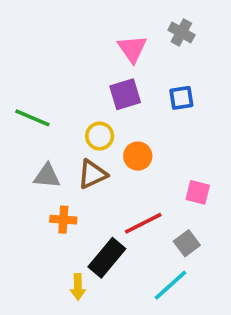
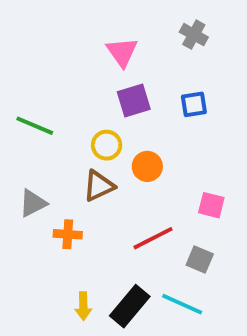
pink triangle: (132, 49) -> (122, 52), moved
gray triangle: (47, 176) -> (33, 203), moved, turned -32
gray square: (187, 243) -> (200, 260), turned -30
black rectangle: (107, 258) -> (130, 306), moved
cyan line: (170, 285) -> (182, 304), turned 66

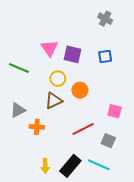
pink triangle: (122, 52) -> (49, 48), moved
purple square: (134, 100) -> (73, 54), turned 30

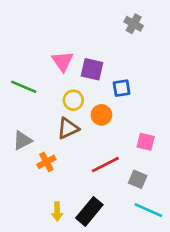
blue square: (105, 57) -> (122, 88), moved
orange cross: (37, 127) -> (46, 162), turned -32
cyan line: (99, 165) -> (148, 210), moved

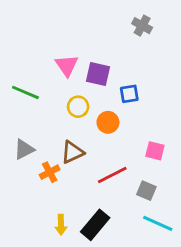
brown triangle: (68, 128) -> (72, 152), moved

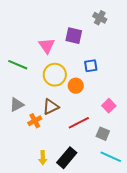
purple square: (98, 74) -> (74, 36), moved
yellow circle: (78, 107) -> (55, 75), size x1.5
pink square: (155, 151) -> (109, 106), turned 32

